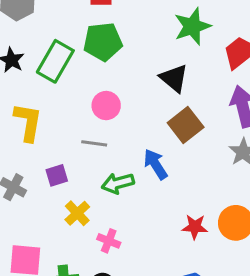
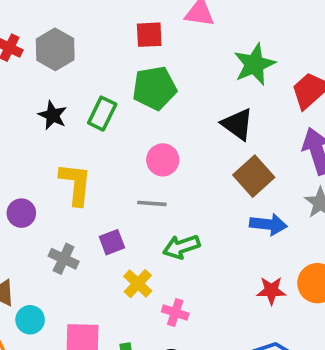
green rectangle: (55, 61) -> (102, 114), size x0.7
blue arrow: (156, 164) -> (268, 224), moved, turned 132

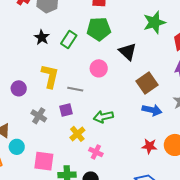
black triangle: (237, 124) -> (128, 52), moved
gray line: (152, 203) -> (75, 89), moved

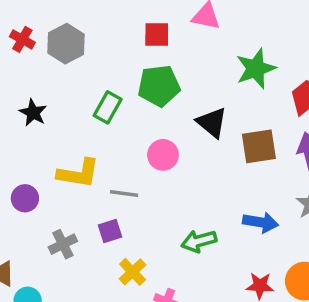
black star: (42, 37) -> (33, 113), moved
yellow L-shape: (50, 76) -> (78, 173), turned 90
brown square: (147, 83) -> (259, 146), moved, turned 30
gray cross: (39, 116) -> (63, 244), turned 35
green arrow: (103, 117) -> (199, 241), moved

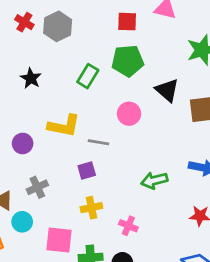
gray cross: (63, 244) -> (37, 187), moved
yellow cross: (133, 272) -> (91, 208), moved, turned 30

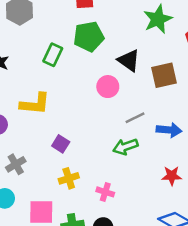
pink circle: (129, 114) -> (108, 87), moved
gray line: (98, 142) -> (135, 118), moved, turned -30
purple square: (87, 171) -> (61, 144), turned -36

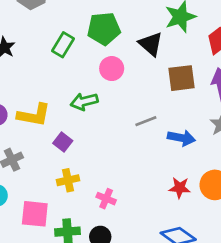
black triangle: (129, 60) -> (151, 44), moved
pink circle: (108, 87) -> (112, 69), moved
yellow L-shape: (35, 104) -> (34, 115), moved
green arrow: (125, 147) -> (84, 101), moved

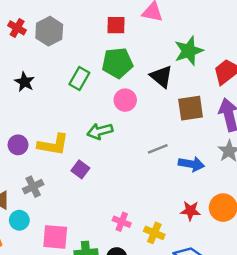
yellow cross: (68, 180) -> (154, 233), moved, turned 36

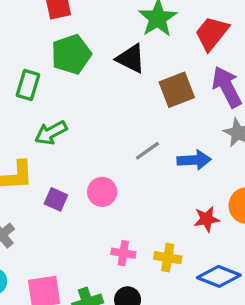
pink circle: (125, 100) -> (102, 192), moved
green arrow: (100, 131) -> (51, 133), moved

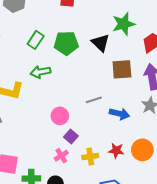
green pentagon: (71, 54) -> (66, 43), moved
purple square: (56, 199) -> (71, 136), moved
pink cross: (123, 253) -> (61, 156), turned 32
yellow cross: (168, 258) -> (90, 156), moved, turned -35

